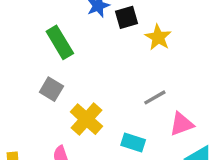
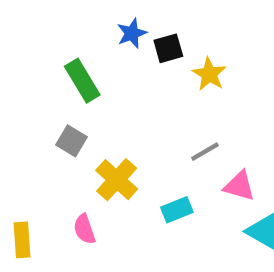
pink triangle: (182, 124) -> (239, 186), turned 36
cyan rectangle: (133, 142) -> (177, 210), turned -40

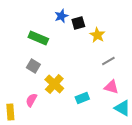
green rectangle: (82, 81) -> (38, 38), turned -36
gray line: (205, 152) -> (108, 61), moved
pink semicircle: (84, 229) -> (31, 100), moved, turned 48

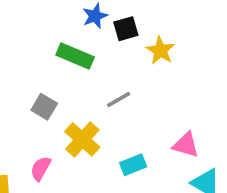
green rectangle: (38, 38) -> (75, 56), moved
gray line: (108, 61) -> (119, 99), moved

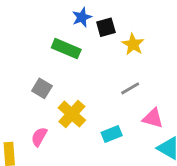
gray line: (119, 99) -> (130, 88), moved

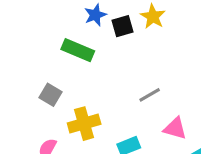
yellow star: (133, 44) -> (153, 17), moved
yellow cross: (72, 114) -> (84, 124), turned 32

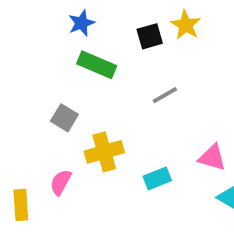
blue star: (95, 15) -> (81, 23), moved
gray line: (150, 95) -> (165, 95), moved

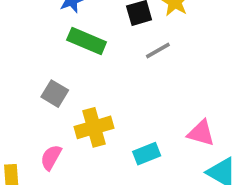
gray line: (165, 95) -> (158, 50), moved

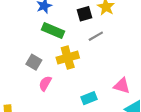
yellow cross: (94, 127) -> (68, 58), moved
pink semicircle: (51, 157) -> (45, 83), moved

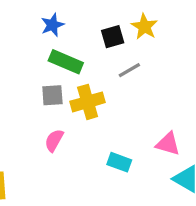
gray square: (34, 62) -> (52, 95), moved, turned -35
cyan rectangle: (89, 98) -> (119, 162), turned 42

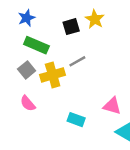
gray line: (129, 70) -> (77, 61), moved
gray square: (52, 95) -> (27, 70), turned -35
pink semicircle: (54, 140) -> (28, 103), turned -70

